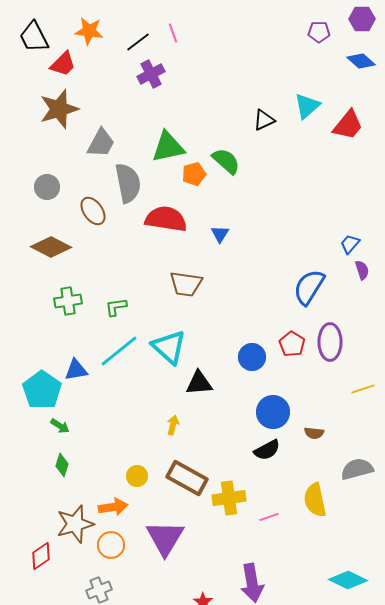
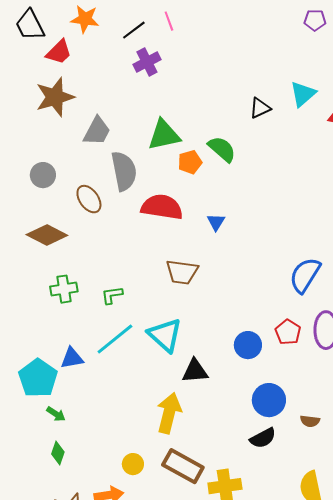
yellow arrow: (173, 425) -> (169, 413), size x2.0

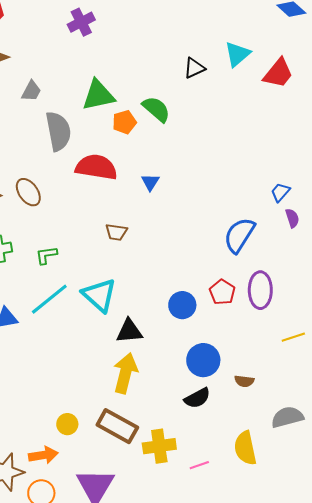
gray trapezoid: (97, 131) -> (31, 91), size x0.7
brown ellipse: (89, 199) -> (28, 192), moved
brown trapezoid: (182, 272) -> (116, 232), size x0.7
yellow arrow: (169, 413) -> (125, 373), moved

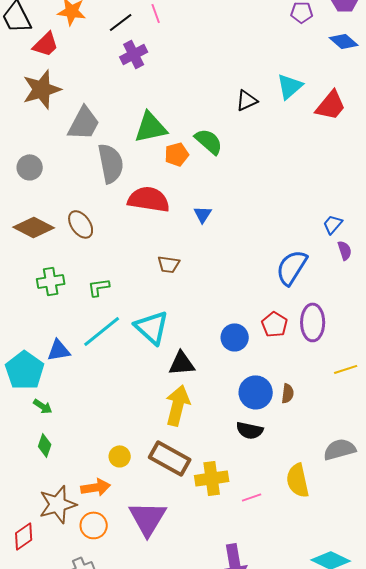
gray trapezoid: (31, 91) -> (84, 123), size x1.6
brown semicircle: (244, 381) -> (288, 393), moved, turned -90
black semicircle: (197, 398) -> (250, 430), turned 40

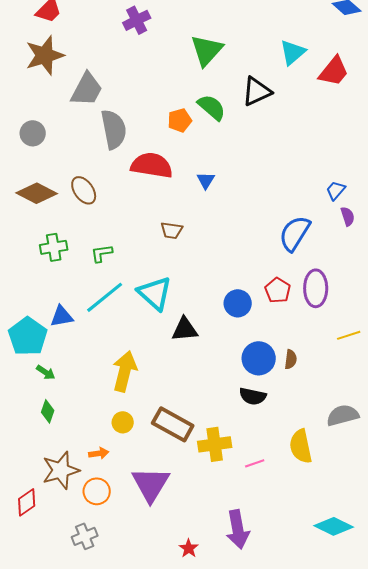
black triangle: (247, 100) -> (257, 91), moved, size x1.4
green triangle: (151, 127) -> (207, 50), moved, turned -36
yellow arrow: (178, 405) -> (125, 371), moved
orange arrow: (96, 487) -> (99, 453), size x0.7

